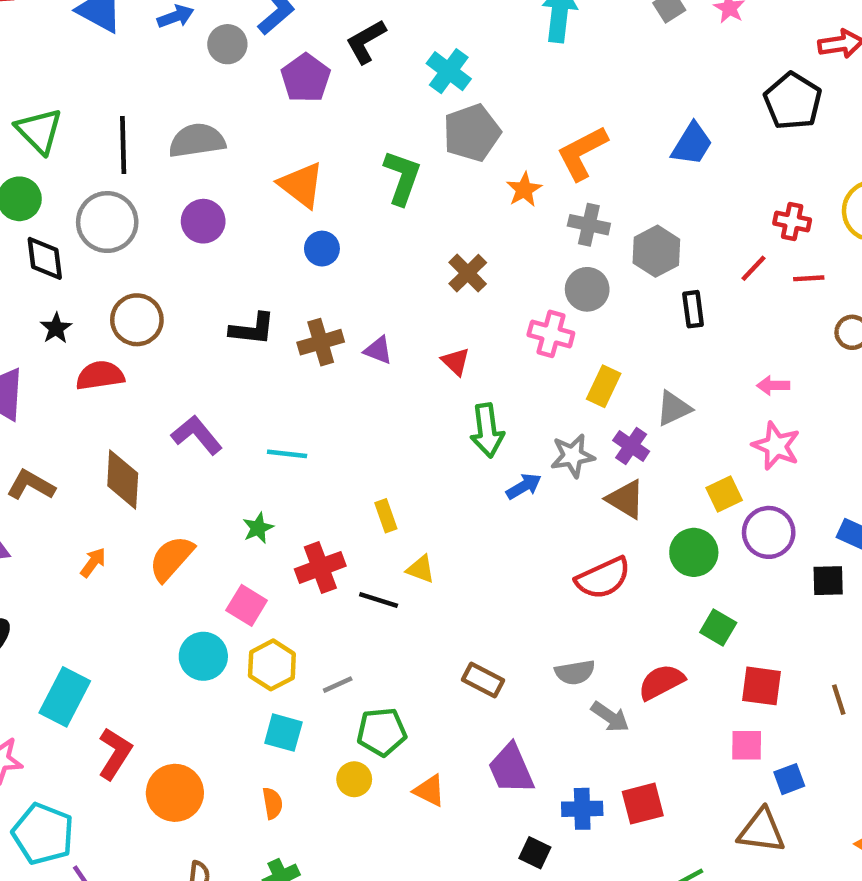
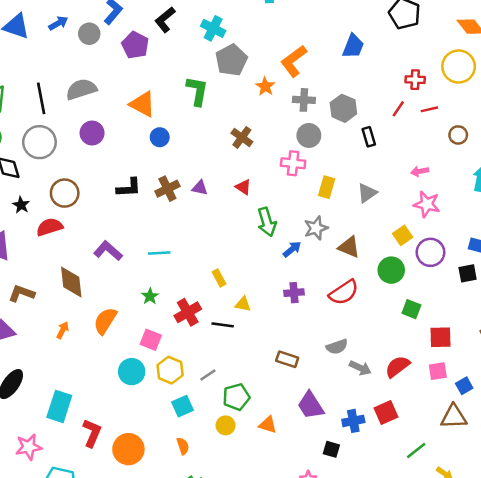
purple cross: (631, 446) -> (294, 293), moved, turned -30
red semicircle: (661, 682) -> (397, 367), moved
cyan square: (283, 733) -> (182, 406), turned -30

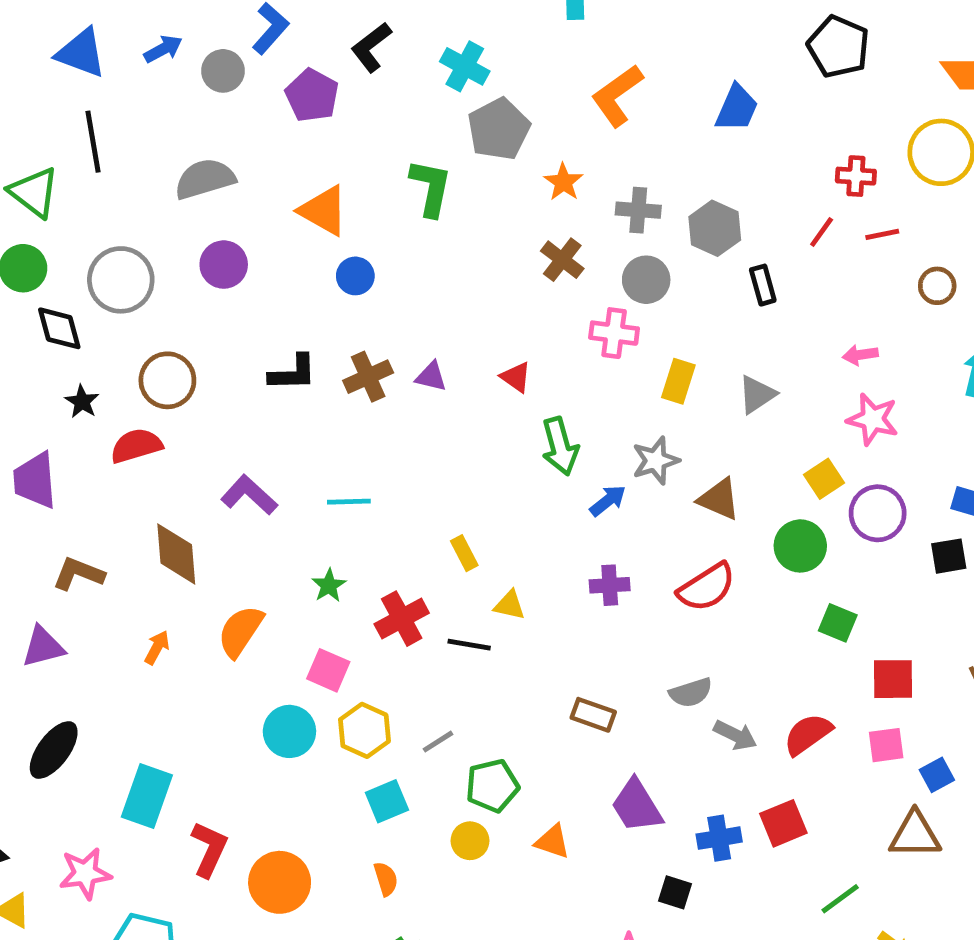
orange L-shape: (294, 61) -> (617, 96), moved
black line: (41, 98) -> (93, 142), moved
brown cross: (242, 137) -> (562, 260), moved

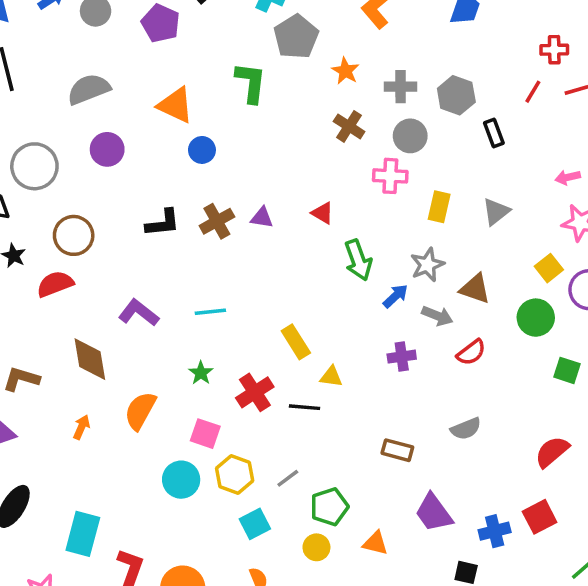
yellow rectangle: (464, 553) -> (296, 342), size x1.4
red semicircle: (707, 587) -> (471, 352), size x0.7
gray arrow: (735, 735) -> (437, 316), moved

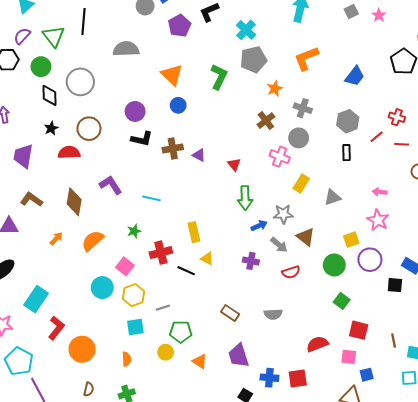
gray hexagon: (456, 95) -> (348, 121), moved
purple circle: (107, 149) -> (135, 111), moved

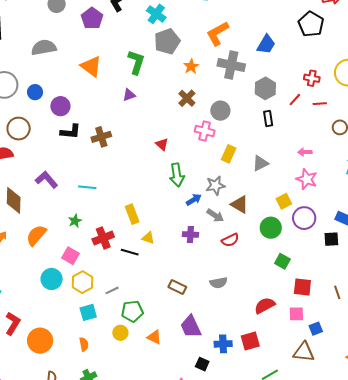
blue circle: (178, 105) -> (35, 92), moved
gray cross: (303, 108) -> (231, 65), moved, size x1.5
purple triangle: (199, 155) -> (129, 95), moved, turned -40

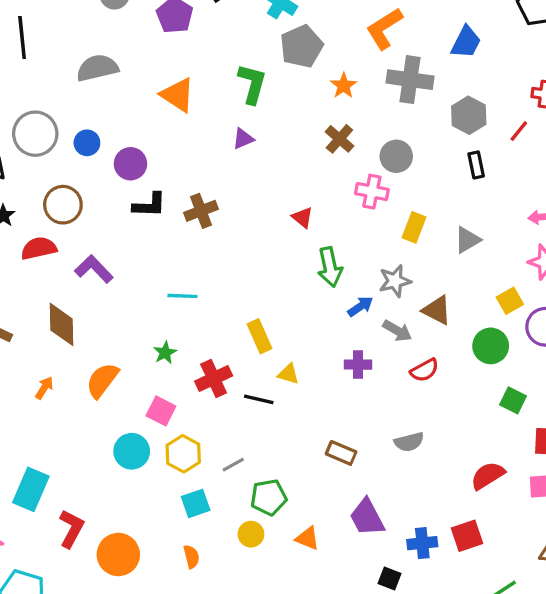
purple L-shape: (47, 180) -> (94, 269), moved

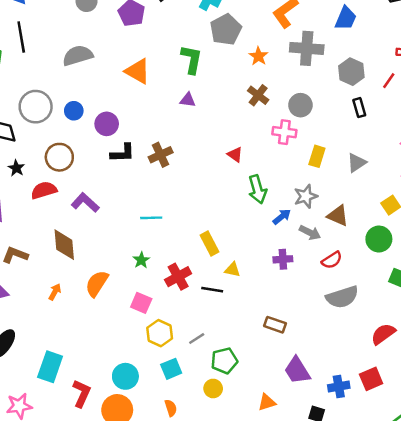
purple triangle: (243, 139) -> (188, 100), turned 35
gray semicircle: (409, 442) -> (342, 297), moved, size x1.5
cyan circle: (132, 451) -> (125, 376), moved
orange triangle: (308, 538) -> (267, 402), moved, turned -36

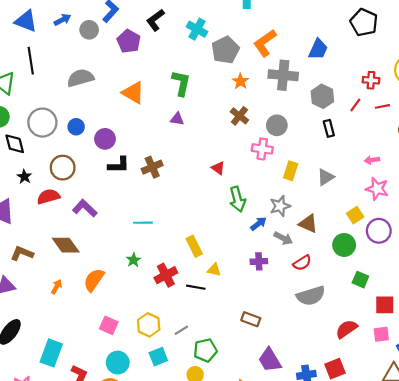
gray pentagon: (226, 30) -> (225, 50), moved
brown diamond: (64, 245) -> (66, 245), turned -32
pink square: (141, 303) -> (109, 325), moved

